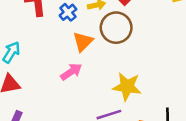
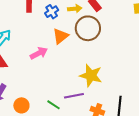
pink arrow: (71, 72) -> (39, 53), moved

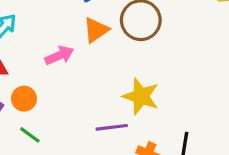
orange circle: (21, 105) -> (24, 99), moved
green line: (54, 105) -> (30, 135), moved

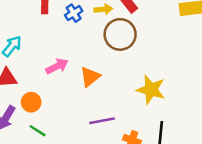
orange triangle: (96, 30) -> (90, 77), moved
yellow star: (141, 96) -> (151, 90), moved

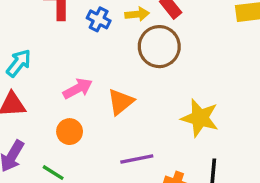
blue cross: (74, 13) -> (99, 19), turned -30
orange circle: (31, 102) -> (70, 132), moved

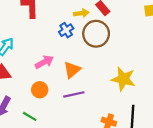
blue cross: (99, 19) -> (66, 30), moved, turned 32
purple line: (137, 159) -> (74, 94), moved

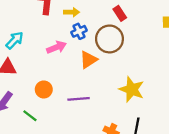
yellow arrow: (81, 13) -> (72, 12), moved
pink arrow: (44, 62) -> (56, 47), moved
orange triangle: (72, 70) -> (89, 60), moved

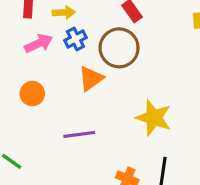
pink arrow: (56, 47) -> (39, 43), moved
orange circle: (44, 89) -> (32, 94), moved

